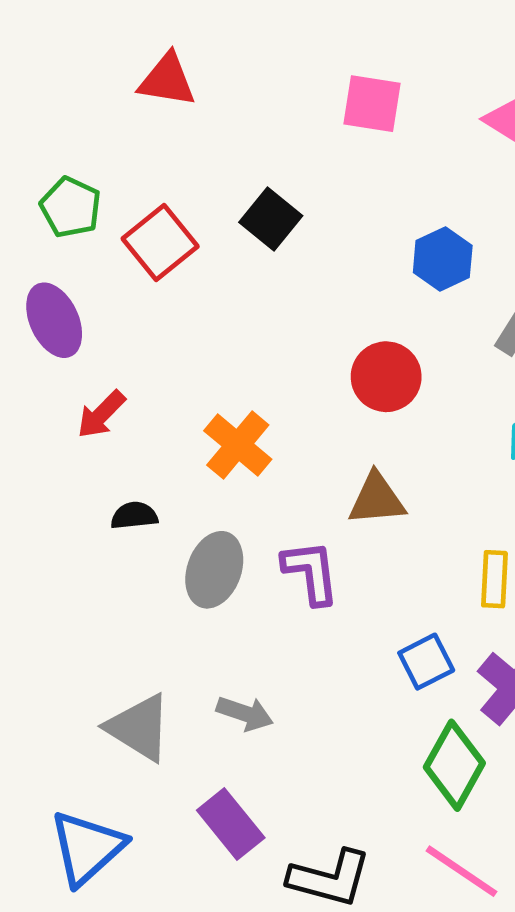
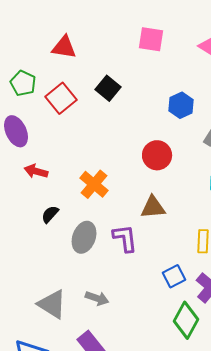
red triangle: (167, 80) -> (64, 47), moved
red arrow: (101, 414) -> (36, 171), turned 60
black semicircle: (134, 516) -> (50, 214), turned -42

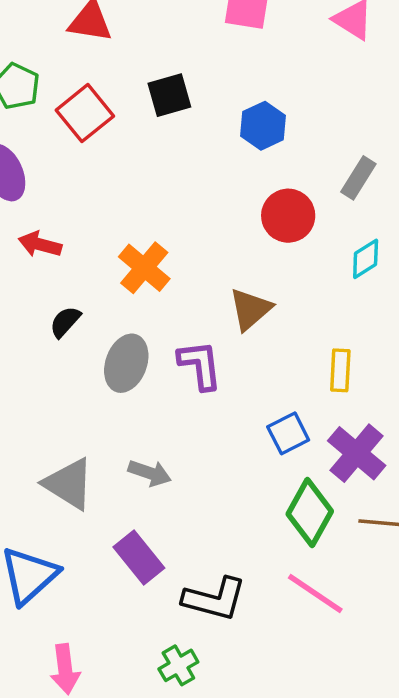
black square: (108, 88) -> (169, 95), turned 35
blue hexagon: (181, 105) -> (263, 126), moved
red circle: (157, 155) -> (288, 216), moved
brown triangle: (153, 207) -> (250, 309), turned -36

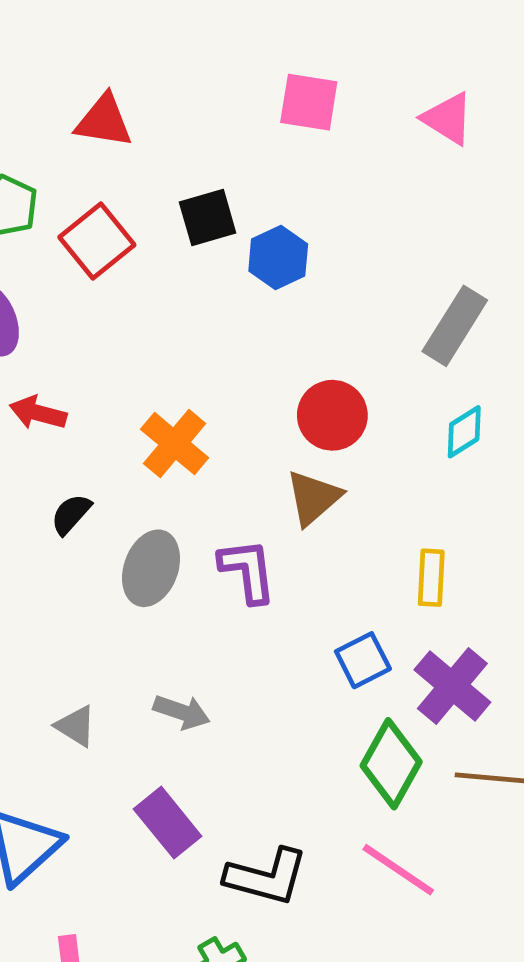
blue hexagon: (263, 126) -> (278, 258), moved
gray rectangle: (358, 178) -> (455, 326), size x1.4
red circle: (288, 216) -> (332, 415), moved
gray triangle: (69, 484) -> (76, 726), size x0.6

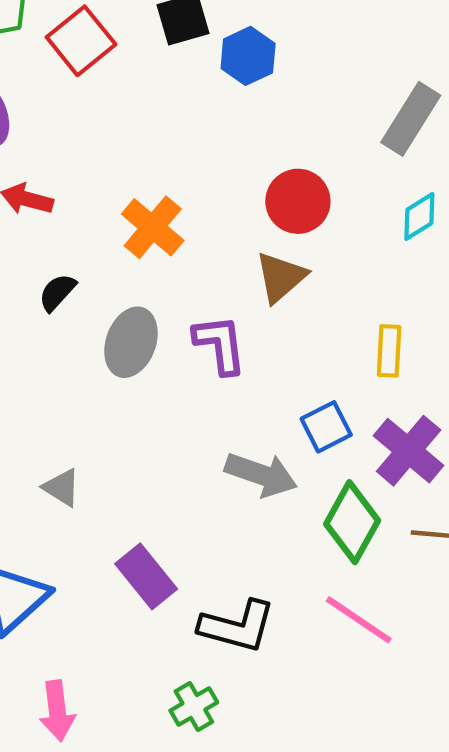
gray arrow: (182, 712) -> (261, 474), moved, size x1.4

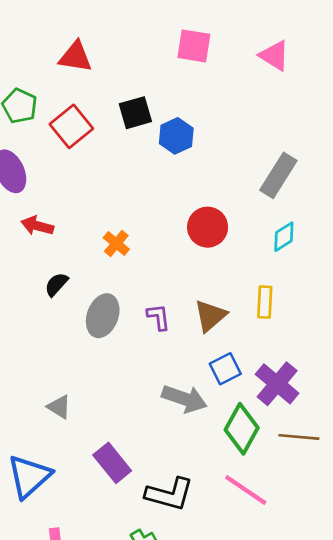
orange cross: (153, 227) -> (116, 243), size x0.7
brown triangle: (281, 277) -> (210, 316), moved
purple L-shape: (220, 344) -> (159, 317), size x0.7
yellow rectangle: (389, 351) -> (265, 302), moved

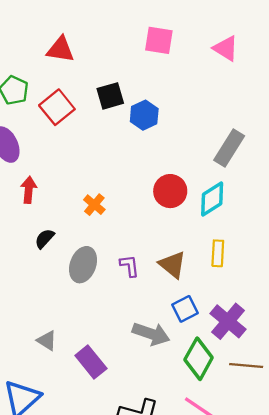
red arrow: (37, 226) -> (29, 190), turned 80
cyan diamond: (284, 237) -> (212, 199), moved, size x1.4
brown triangle: (210, 316) -> (173, 265), turned -40
purple rectangle: (112, 463) -> (91, 362), moved

